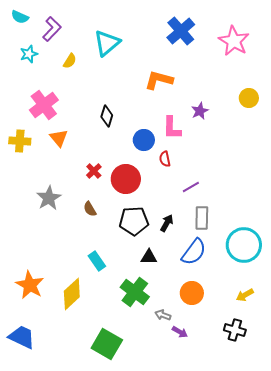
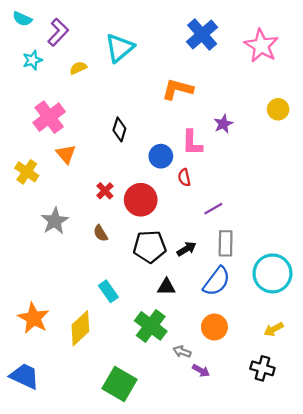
yellow semicircle: (70, 61) -> (78, 68), turned -147
yellow cross: (20, 141) -> (27, 172), moved, turned 30
black arrow: (167, 223) -> (186, 249), turned 30

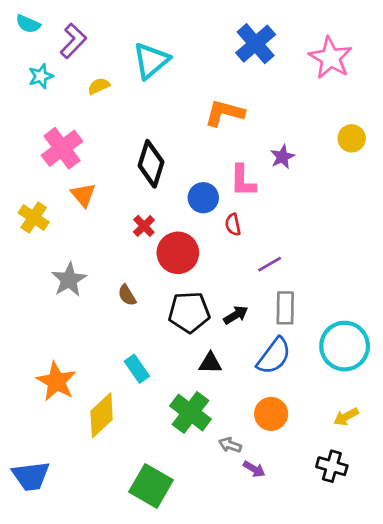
black diamond: (119, 129) -> (151, 164), size x1.5
red cross: (105, 191) -> (144, 226), moved
orange star: (33, 318) -> (56, 381), moved
blue trapezoid: (25, 376) -> (31, 476), turned 148

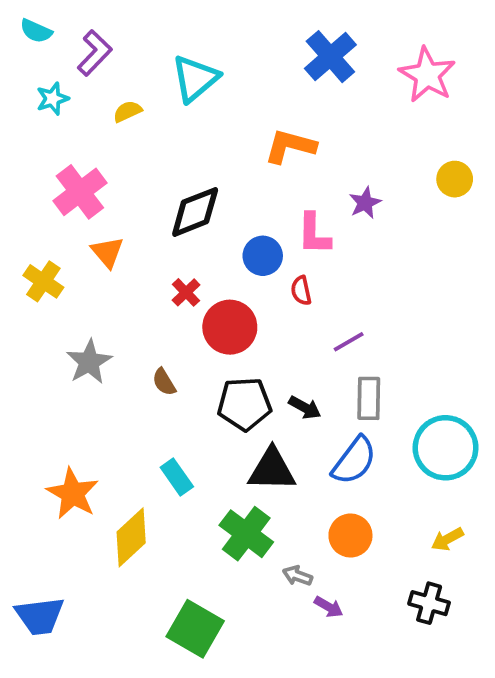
black diamond: (151, 164) -> (195, 212), turned 51
black arrow: (236, 315) -> (305, 408), turned 60
black triangle: (210, 363) -> (272, 470), size x1.6

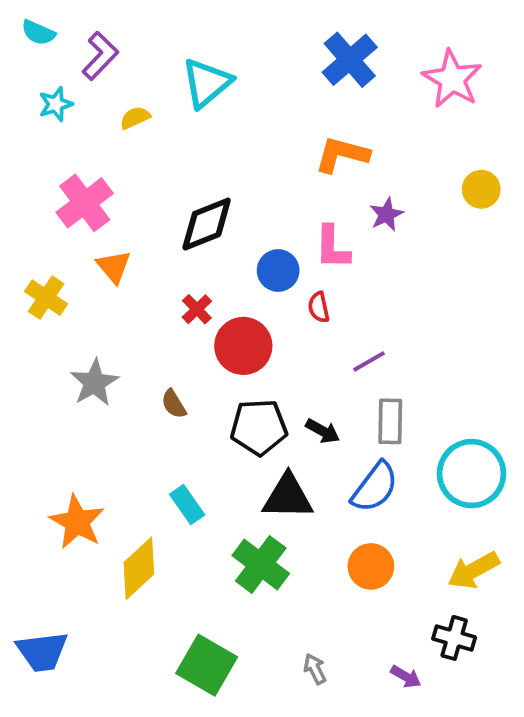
orange L-shape: (290, 146) -> (342, 154), moved
yellow arrow: (447, 539) -> (473, 570), size x1.5
gray arrow: (297, 576) -> (315, 669), moved, turned 44
purple arrow: (329, 607) -> (406, 677), moved

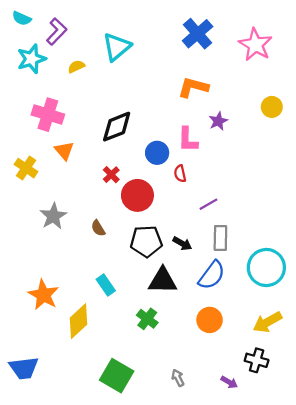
cyan star: (56, 104) -> (31, 59), size x1.5
pink cross: (85, 203) -> (48, 115), turned -36
green cross: (261, 564) -> (147, 319), size x0.7

